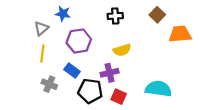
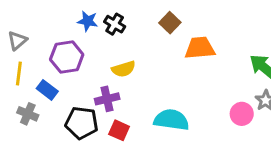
blue star: (63, 14) -> (88, 21), moved
black cross: (115, 16) -> (115, 24), turned 35
blue rectangle: (72, 71) -> (47, 90), moved

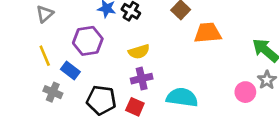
gray triangle: (17, 41) -> (45, 14), moved
yellow line: (19, 73) -> (45, 56), turned -30
purple cross: (107, 99) -> (142, 79), moved

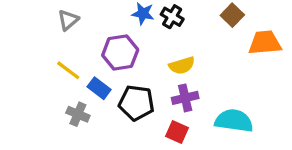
yellow line: (45, 56) -> (68, 70), turned -30
black pentagon: (101, 100) -> (136, 103), moved

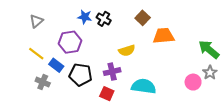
yellow semicircle: (182, 65) -> (127, 50), moved

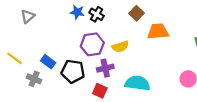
purple hexagon: (70, 42) -> (92, 44), moved
yellow line: (36, 54) -> (15, 58), moved

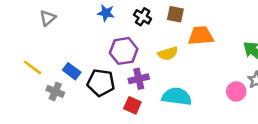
brown square: (136, 13) -> (175, 14), turned -32
black cross: (97, 14) -> (143, 17), moved
yellow semicircle: (120, 47) -> (168, 53), moved

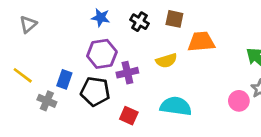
gray triangle: (48, 18) -> (28, 24), moved
purple hexagon: (124, 51) -> (102, 54), moved
blue rectangle: (72, 71) -> (64, 79), turned 72
purple cross: (139, 79) -> (127, 73), moved

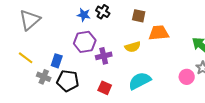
black cross: (140, 22) -> (103, 12), moved
gray triangle: (28, 24) -> (30, 20), size x1.6
black pentagon: (95, 91) -> (68, 81), moved
cyan semicircle: (176, 106) -> (140, 81), turned -35

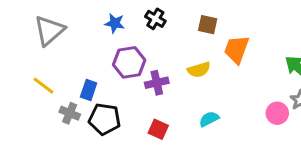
blue star: (84, 15) -> (115, 23), moved
orange trapezoid: (159, 33) -> (237, 49), turned -65
cyan semicircle: (140, 81) -> (209, 119), size x0.6

